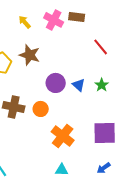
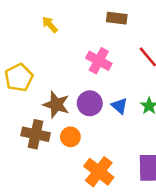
pink cross: (54, 20) -> (99, 61), moved
brown star: (30, 55) -> (56, 105), moved

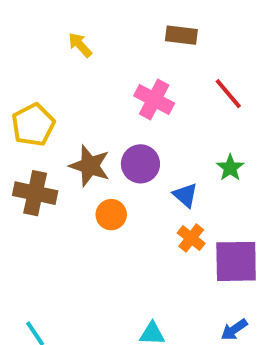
blue triangle: (119, 106) -> (185, 195), moved
brown cross: (36, 134) -> (35, 193), moved
orange cross: (99, 172) -> (191, 238), moved, size x0.6

